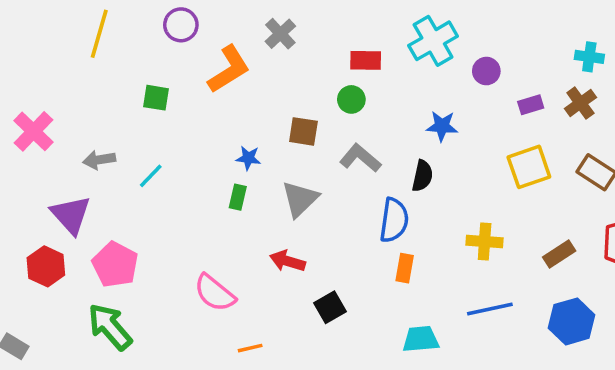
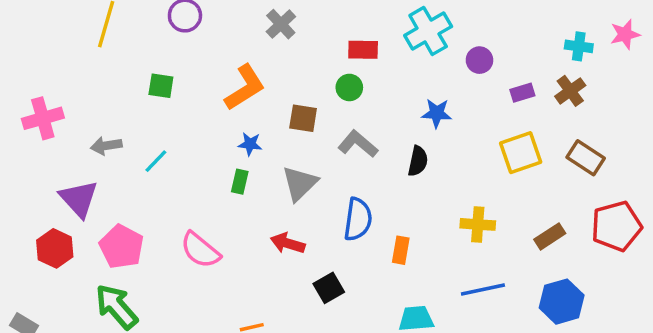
orange L-shape: (229, 69) -> (245, 87), moved
pink cross: (33, 131) -> (43, 118), turned 30
blue semicircle: (394, 220) -> (358, 219), moved
pink semicircle: (215, 293) -> (200, 250), moved

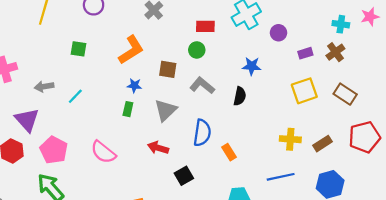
yellow cross: (478, 224) -> (290, 139), moved
orange rectangle: (401, 250) -> (229, 152), turned -42

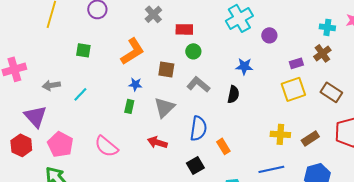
red rectangle: (205, 26) -> (184, 29), moved
purple rectangle: (305, 53) -> (296, 63), moved
black square: (184, 176) -> (195, 165), moved

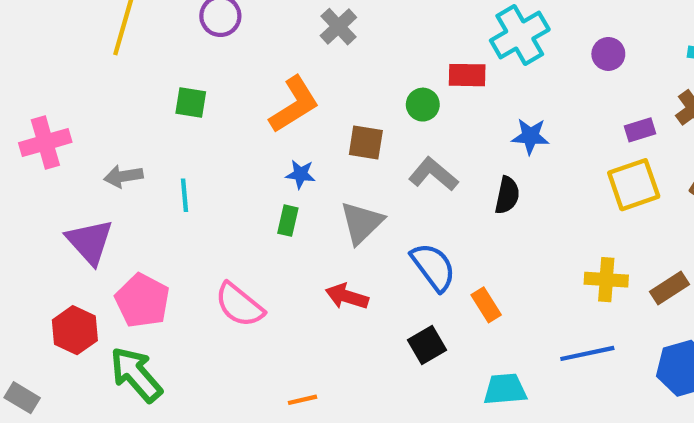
red rectangle: (184, 29) -> (467, 75), moved
purple circle: (269, 35) -> (608, 54), moved
cyan line: (80, 94) -> (185, 195), turned -49
blue semicircle: (198, 128) -> (433, 267), turned -45
red hexagon: (21, 145) -> (75, 330), moved

